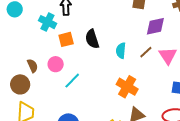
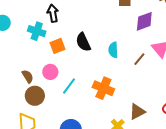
brown line: (146, 52) -> (139, 59), moved
brown circle: (20, 84) -> (35, 96), moved
orange cross: (127, 87) -> (103, 88), moved

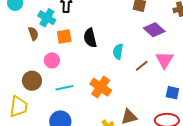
purple diamond: (144, 21) -> (154, 30), turned 50
brown semicircle: (28, 76) -> (33, 34), moved
cyan line: (69, 86) -> (64, 88), moved, turned 30

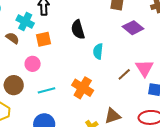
brown semicircle: (33, 34) -> (12, 38), turned -32
black semicircle: (90, 38) -> (78, 30), moved
pink triangle: (164, 60) -> (144, 68), moved
brown line: (142, 66) -> (124, 74), moved

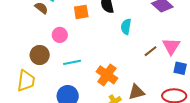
orange square: (43, 39) -> (81, 12), moved
orange cross: (83, 88) -> (107, 75), moved

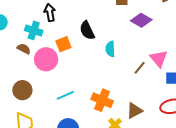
pink circle: (60, 35) -> (46, 59), moved, size x1.5
brown circle: (40, 55) -> (22, 90), moved

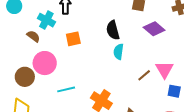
black semicircle: (87, 30) -> (113, 30), moved
pink circle: (46, 59) -> (45, 63), moved

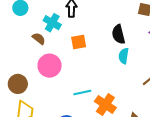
brown circle: (25, 77) -> (18, 84), moved
cyan line: (66, 89) -> (82, 92), moved

